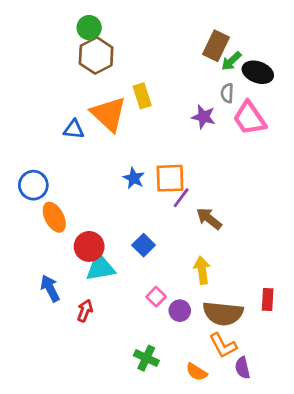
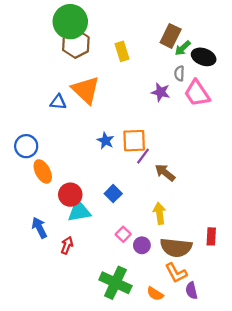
green circle: (89, 28) -> (70, 22), size x1.8
yellow rectangle: (142, 96) -> (122, 51), moved
green cross: (146, 358) -> (115, 283), size x1.6

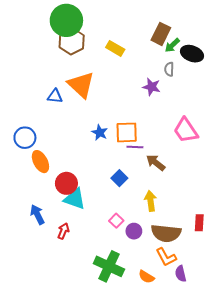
yellow rectangle: (122, 51) -> (115, 48), turned -42
pink trapezoid: (197, 93) -> (186, 130), moved
purple line: (143, 156) -> (135, 147), turned 56
blue square: (113, 194) -> (119, 178), moved
cyan triangle: (79, 211) -> (75, 199), turned 30

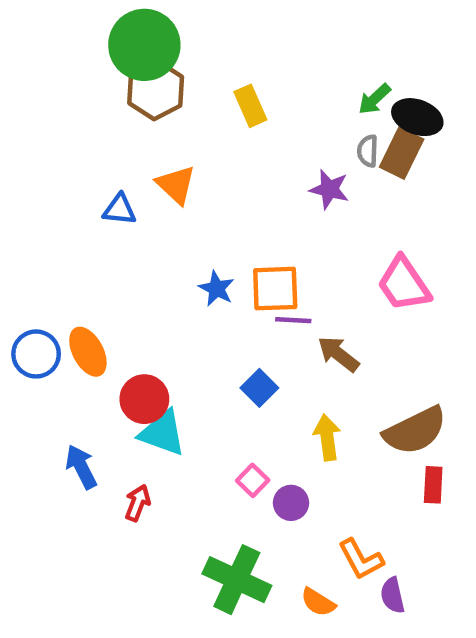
brown rectangle: (161, 34) -> (402, 153), moved
yellow rectangle: (115, 48) -> (250, 106), turned 36
orange triangle: (81, 85) -> (176, 185), size x0.7
blue circle: (25, 138) -> (36, 354), moved
brown semicircle: (166, 233) -> (415, 431), moved, turned -32

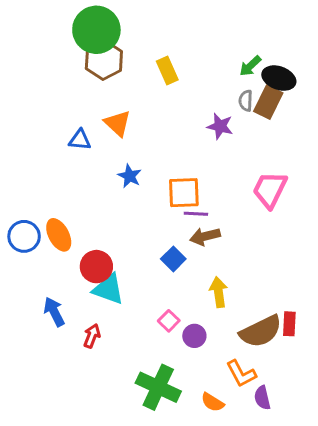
pink trapezoid: (404, 284) -> (270, 190), turned 60
blue star: (217, 289) -> (130, 176), moved
brown arrow: (338, 354) -> (205, 236), moved, turned -52
brown semicircle: (415, 431) -> (261, 331), moved

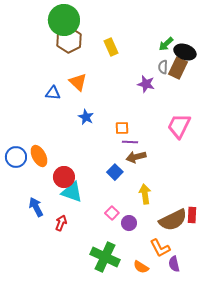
orange square: (184, 193) -> (122, 128), size x0.6

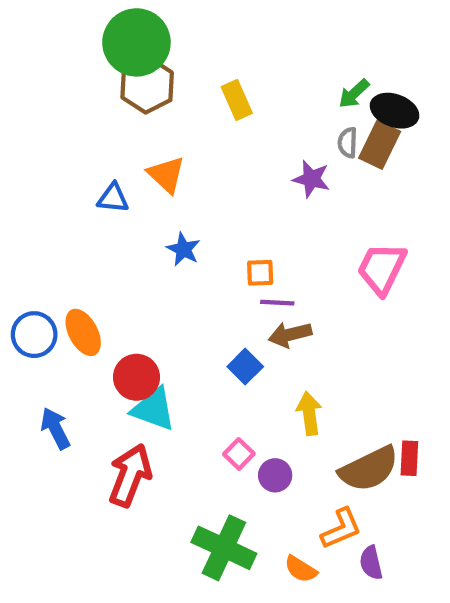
blue arrow: (36, 207) -> (55, 428), moved
red arrow: (61, 223) -> (130, 475), size x1.8
orange L-shape: (160, 248) -> (341, 529), turned -85

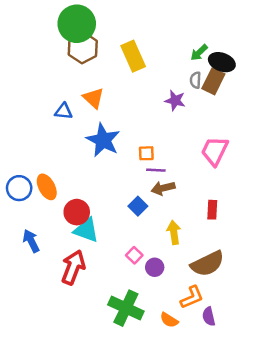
yellow rectangle: (237, 100) -> (133, 56), size x1.4
blue star: (183, 249) -> (103, 140), size x1.8
red rectangle: (409, 458) -> (212, 210), moved

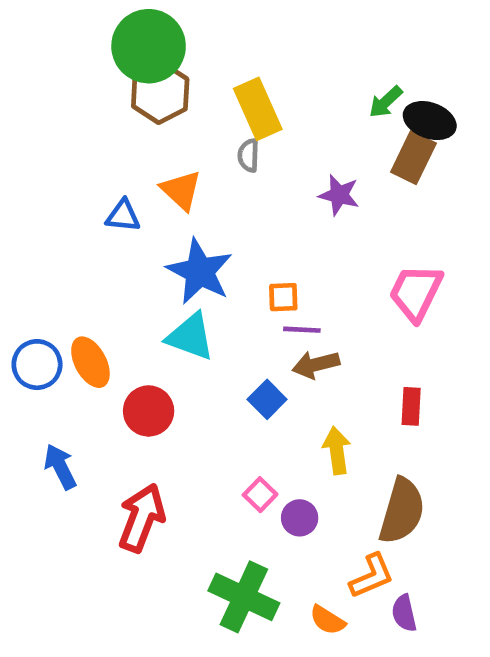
gray semicircle: (195, 80) -> (248, 155), moved
cyan triangle: (86, 230) -> (190, 337), moved
brown semicircle: (207, 264) -> (402, 511), turned -48

